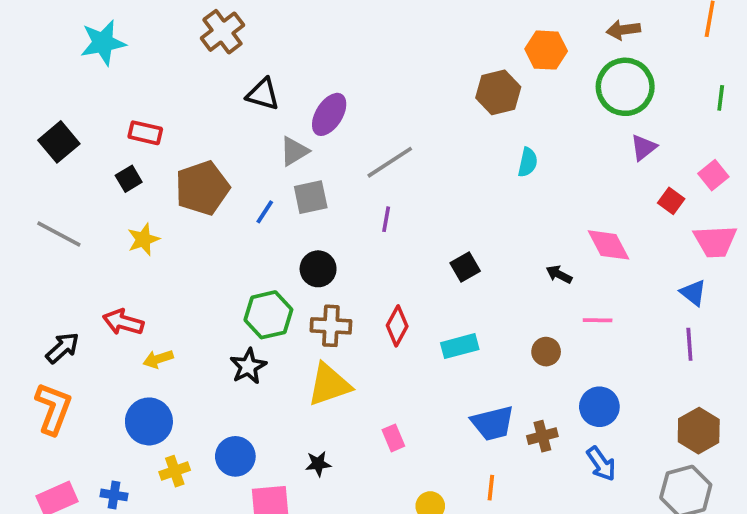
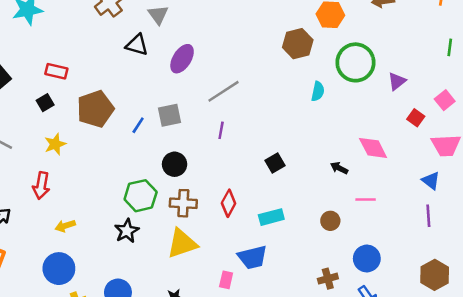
green circle: (625, 87) -> (355, 62), moved
gray triangle: (294, 151) -> (158, 15), moved, turned -35
red arrow: (123, 322) -> (41, 186), moved, turned -96
blue trapezoid: (493, 423) -> (252, 257), moved
pink rectangle: (393, 438) -> (226, 280), turned 36

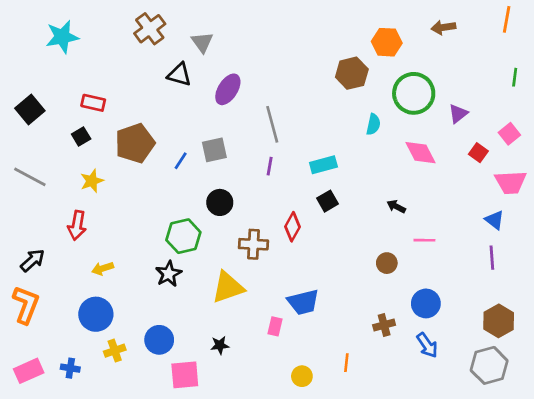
gray line: (224, 91) -> (272, 124), turned -72
pink diamond: (373, 148) -> (420, 153), moved
brown cross: (183, 203) -> (253, 244), moved
red diamond: (229, 203) -> (293, 227), moved
cyan rectangle: (271, 217) -> (323, 165), moved

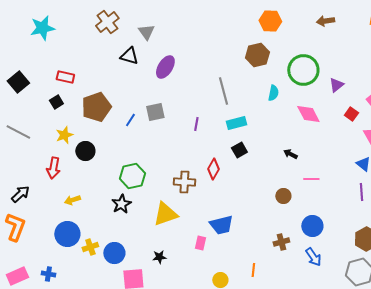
orange hexagon: (387, 42) -> (270, 21), moved
gray line: (272, 124) -> (223, 91), moved
black circle: (220, 202) -> (85, 151), moved
yellow cross: (115, 351) -> (90, 247), moved

